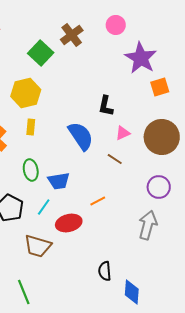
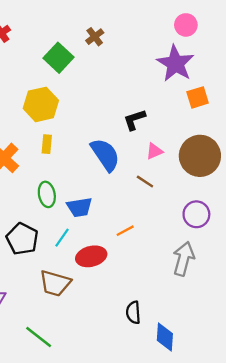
pink circle: (116, 25) -> (186, 25), moved
brown cross: (72, 35) -> (95, 37), size x0.7
black L-shape: (106, 106) -> (134, 120), turned 60
green line: (24, 292) -> (39, 337), turned -30

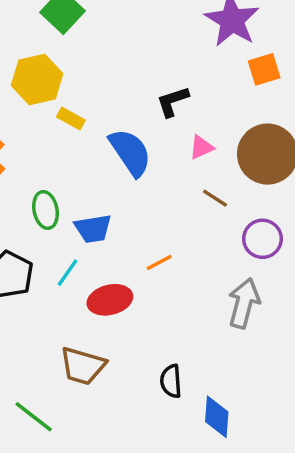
yellow rectangle: (47, 144) -> (71, 118), moved, turned -66
brown line: (145, 182) -> (215, 198), moved
brown trapezoid: (55, 283) -> (83, 366), moved

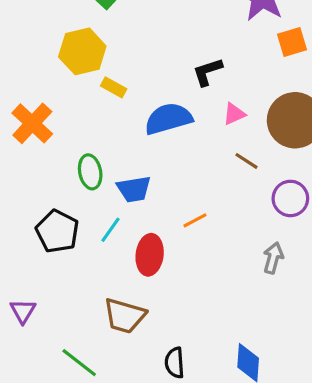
blue semicircle: (130, 152) -> (168, 119), turned -72
red ellipse: (110, 300) -> (150, 255), turned -69
gray arrow: (244, 303) -> (273, 258), size x0.7
black semicircle: (171, 381) -> (175, 363), moved

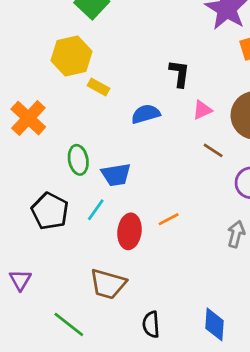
black L-shape: (207, 72) -> (179, 74), turned 116
blue semicircle: (168, 119) -> (146, 114), size x0.7
orange line: (195, 220) -> (169, 219), moved

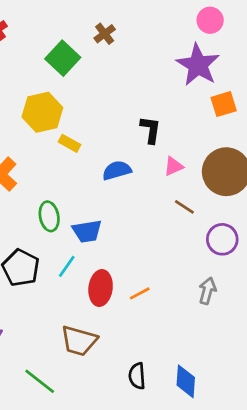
orange line: (169, 219) -> (140, 293), moved
black semicircle: (151, 324) -> (137, 376), moved

